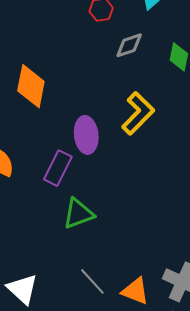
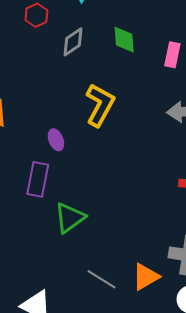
purple ellipse: (86, 135) -> (56, 140), size x0.6
orange triangle: (135, 291) -> (146, 277), turned -36

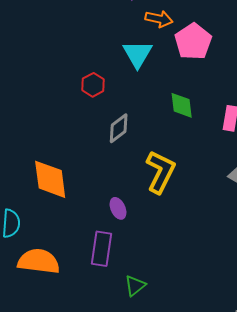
gray diamond: (73, 42) -> (119, 128), moved
green triangle: (70, 218) -> (135, 286), size x0.7

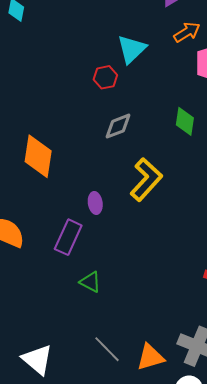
orange arrow: (159, 19) -> (187, 32), turned -60
cyan triangle: (138, 54) -> (132, 49), moved
green triangle: (135, 286) -> (90, 282), turned 50

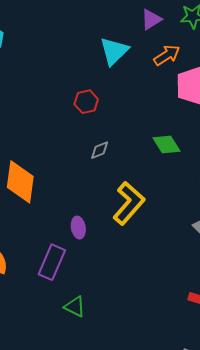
cyan triangle: (132, 49) -> (114, 51), moved
green diamond: (185, 121) -> (167, 144), turned -40
gray diamond: (118, 126) -> (100, 150), size x0.7

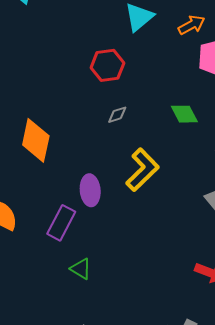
red hexagon: (86, 102) -> (107, 65), size x1.4
purple ellipse: (78, 228) -> (90, 190), size x1.4

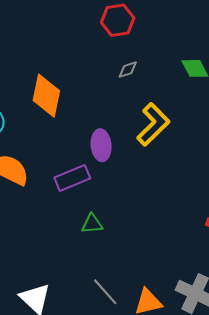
purple rectangle: (61, 223) -> (72, 178), turned 40
green triangle: (81, 269) -> (92, 224), turned -35

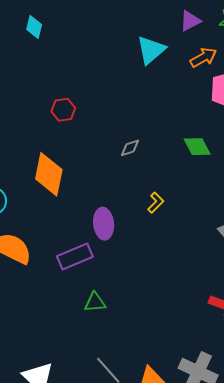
red hexagon: (118, 20) -> (63, 110), moved, size x0.7
yellow L-shape: (153, 124) -> (156, 203), size x0.5

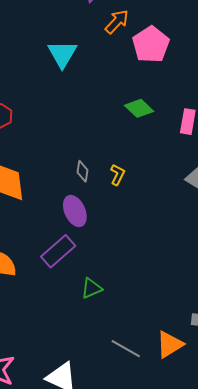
cyan triangle: (151, 50) -> (62, 54), moved
gray diamond: (130, 148) -> (83, 171), moved, turned -45

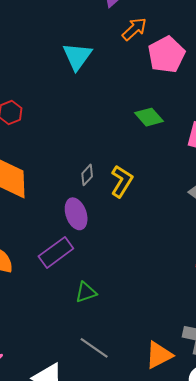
gray diamond: (83, 171) -> (87, 175), turned 30
yellow L-shape: (118, 175) -> (122, 181), size x1.5
gray line: (126, 349) -> (94, 348), moved

